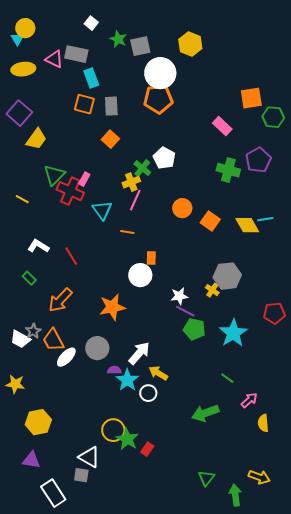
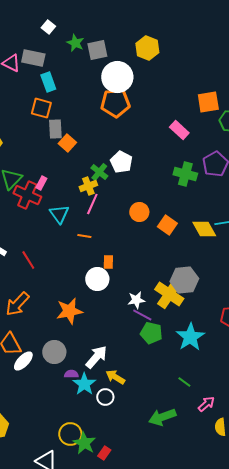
gray rectangle: (111, 106) -> (55, 129), moved
yellow cross: (212, 290) -> (169, 294), size x2.0

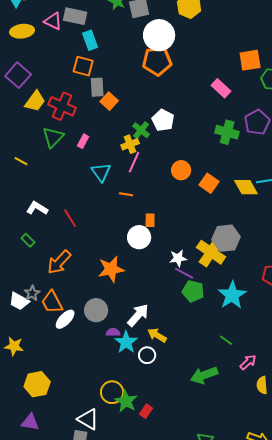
red cross: (27, 195) -> (62, 106), moved

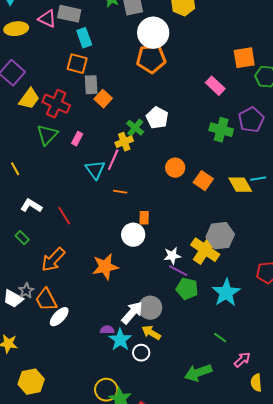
yellow line: (21, 161) -> (15, 169), moved, turned 32
pink line: (134, 162) -> (113, 160), moved
gray circle: (96, 310) -> (150, 308), moved

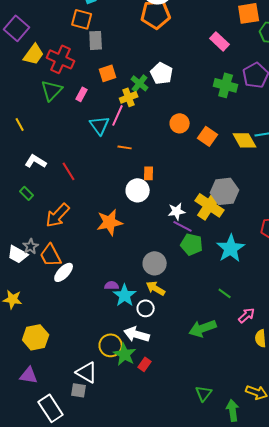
orange square: (103, 99) -> (108, 73), moved, turned 30
white arrow: (132, 313) -> (137, 334), moved, turned -115

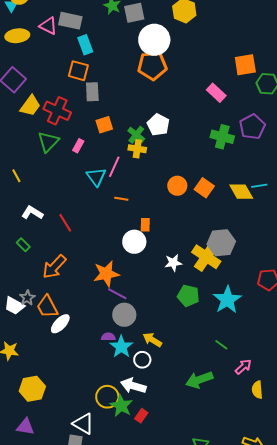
yellow cross: (129, 97) -> (137, 149), moved, turned 30
orange circle: (180, 123) -> (177, 186), moved
purple line: (183, 226) -> (117, 294), moved
gray circle: (155, 263) -> (124, 315), moved

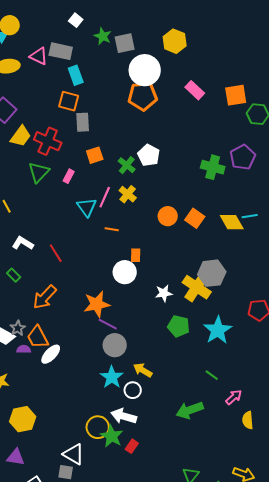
pink rectangle: (216, 93) -> (195, 90), moved
yellow cross: (137, 149) -> (128, 194), moved, turned 30
purple semicircle: (108, 337) -> (24, 349), moved

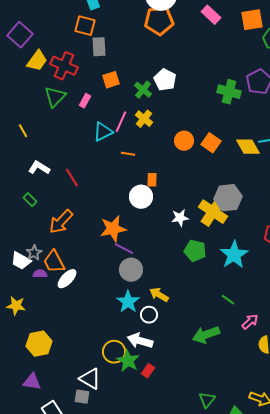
cyan triangle: (87, 207) -> (103, 132), turned 40

